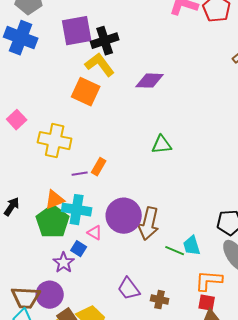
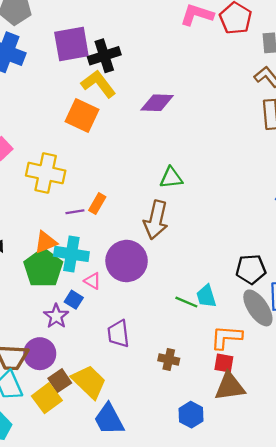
brown arrow: (149, 224) -> (156, 220), moved
purple trapezoid: (129, 289) -> (118, 334), moved, turned 30

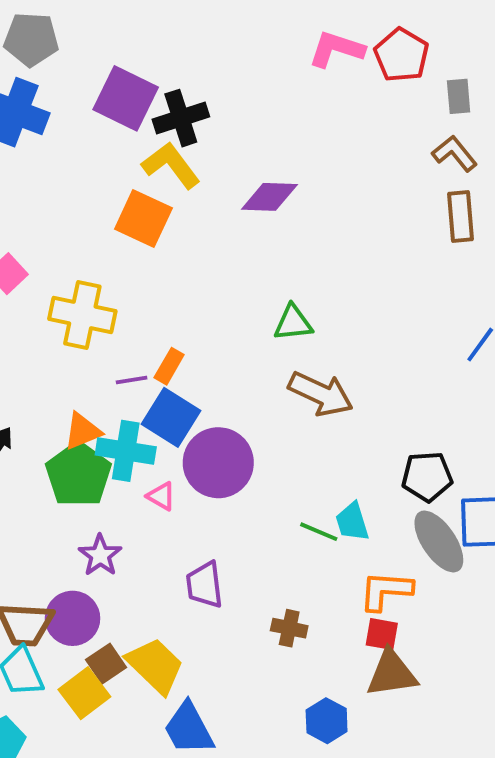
purple square: (71, 44) -> (126, 98), turned 36
brown arrow: (156, 220) -> (321, 394), moved, turned -78
blue square: (74, 300) -> (171, 417), moved, size x1.8

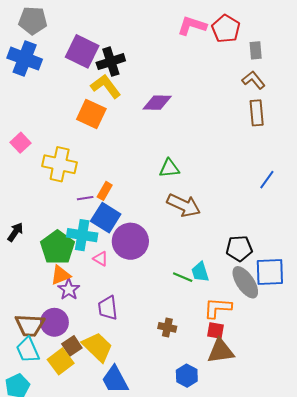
orange triangle: (82, 431) -> (61, 275), moved
purple trapezoid: (204, 585) -> (108, 308), moved

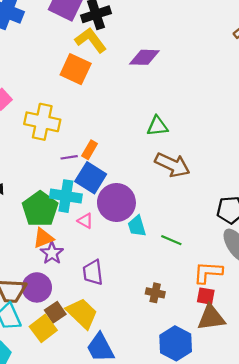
cyan trapezoid: (200, 272) -> (137, 226), moved
blue hexagon: (187, 376) -> (176, 343), size x1.4

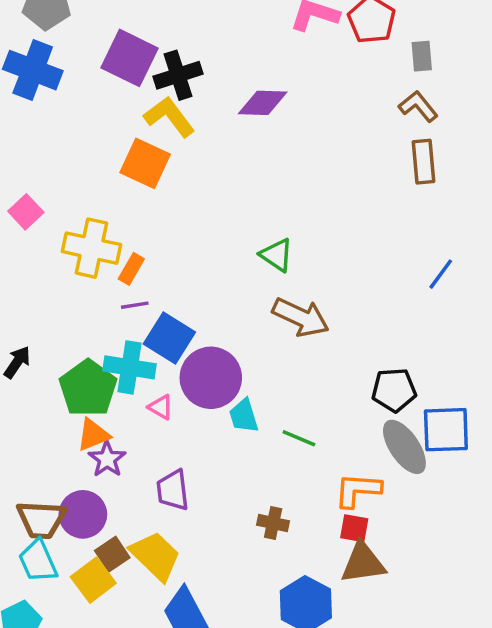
purple diamond: (144, 57) -> (263, 103), moved
green triangle: (157, 126) -> (276, 255), turned 40
orange rectangle: (90, 150) -> (131, 269), moved

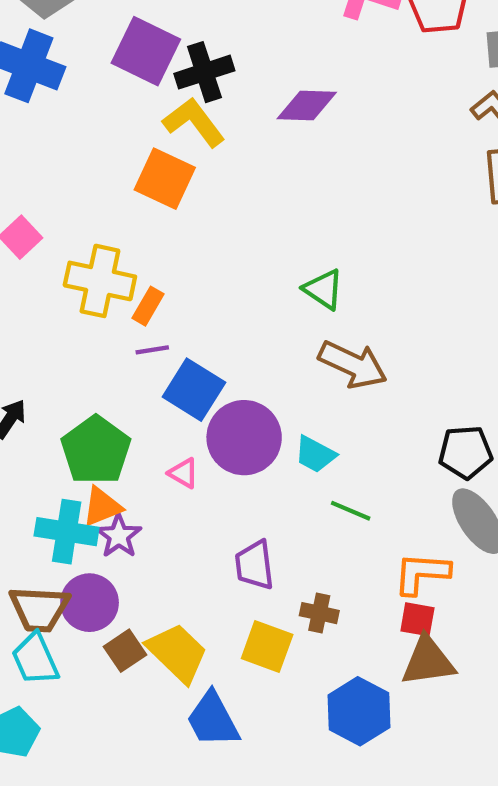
cyan cross: (130, 367) -> (67, 532), moved
cyan trapezoid: (244, 416) -> (315, 454), moved, turned -45
purple trapezoid: (173, 490) -> (255, 565), moved
yellow square: (93, 580) -> (267, 646), moved, turned -33

